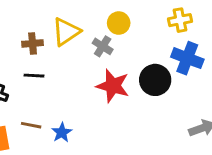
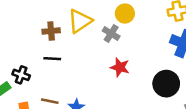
black circle: (155, 80) -> (166, 84), moved
red star: (113, 86) -> (120, 67), size x0.7

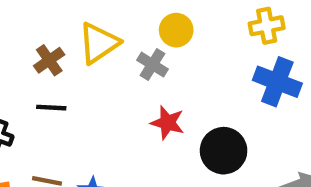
brown cross: (51, 31) -> (49, 60), turned -30
black circle: (166, 84) -> (224, 151), moved

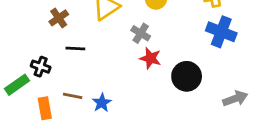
brown cross: (49, 60) -> (59, 18), moved
gray cross: (152, 65) -> (141, 33), moved

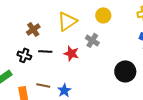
red star: (150, 58) -> (71, 53), moved
black cross: (41, 67) -> (24, 55), moved

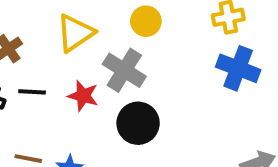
gray cross: (92, 40) -> (124, 70), size x1.5
black circle: (125, 71) -> (138, 123), moved

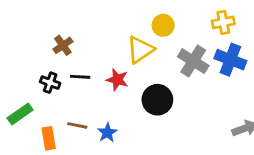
yellow triangle: (75, 33) -> (140, 50), moved
gray cross: (124, 70) -> (193, 61), moved

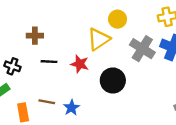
brown cross: (63, 45) -> (35, 36), turned 35
black cross: (50, 83) -> (12, 66), moved

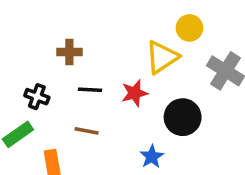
red star: (80, 64) -> (135, 93), turned -30
brown line: (47, 102) -> (87, 131), moved
blue star: (71, 108) -> (152, 157), moved

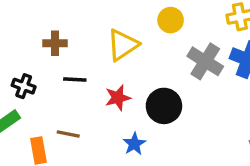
yellow triangle: (162, 57) -> (123, 45), moved
red star: (135, 93) -> (118, 98), moved
brown line: (87, 131) -> (68, 134), moved

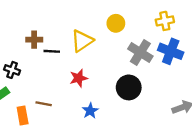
black line: (75, 80) -> (52, 51), moved
black circle: (164, 106) -> (129, 87), moved

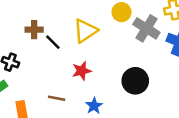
black line: (52, 51) -> (53, 42), turned 42
gray cross: (140, 52) -> (146, 28), moved
brown line: (44, 104) -> (57, 98), moved

